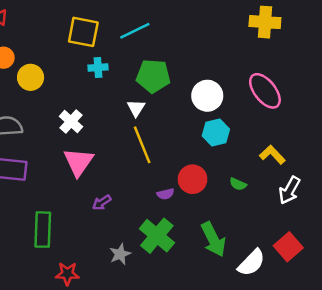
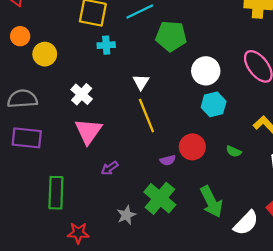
green pentagon: (153, 76) -> (171, 36), moved

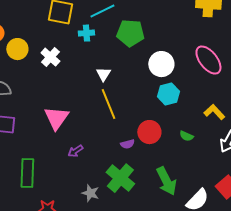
cyan cross: (106, 45) -> (86, 33), moved
white cross: (82, 94) -> (50, 57), moved
gray star: (126, 215) -> (90, 193), turned -30

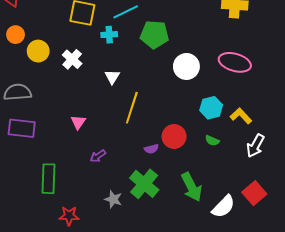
pink ellipse: (208, 60) -> (235, 62), turned -36
white triangle: (103, 74) -> (112, 77), moved
cyan hexagon: (168, 94) -> (211, 108), moved
yellow line: (108, 104) -> (132, 108), turned 40
pink triangle: (56, 118) -> (78, 122), size x0.6

